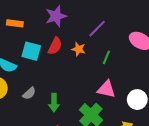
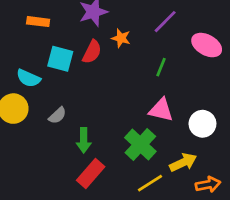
purple line: (97, 29) -> (165, 22), moved
orange star: (79, 49) -> (121, 38), moved
green arrow: (54, 103) -> (84, 140), moved

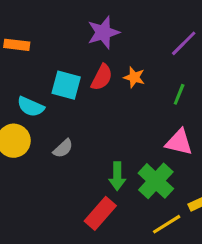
orange rectangle: (38, 22) -> (17, 45), moved
orange star: (121, 38) -> (134, 77), moved
green arrow: (84, 140) -> (117, 176), moved

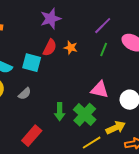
cyan square: (66, 85) -> (32, 63), moved
green line: (179, 94) -> (104, 50), moved
red rectangle: (100, 213) -> (32, 136), moved

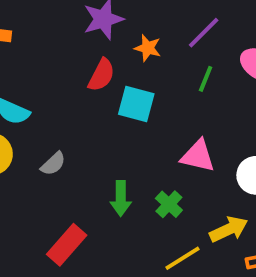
orange star: (71, 48) -> (148, 48), moved
cyan square: (32, 63) -> (136, 104), moved
green cross: (85, 115) -> (169, 204), size x0.6

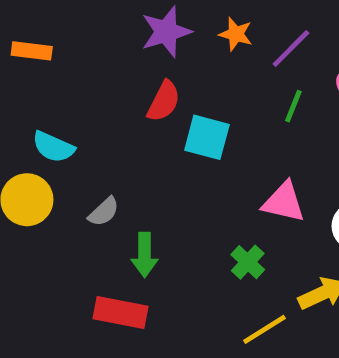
orange star: (148, 48) -> (236, 34), moved
green arrow: (121, 198) -> (145, 255), moved
red rectangle: (67, 245) -> (121, 313), turned 60

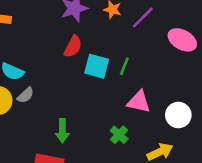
green line: (293, 106) -> (124, 66), moved
gray semicircle: (104, 212) -> (26, 95), moved

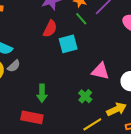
cyan square: (97, 66) -> (68, 44), turned -30
green line: (124, 66) -> (81, 19), moved, turned -64

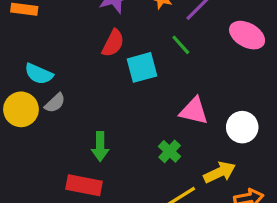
green line: (81, 19) -> (181, 45), moved

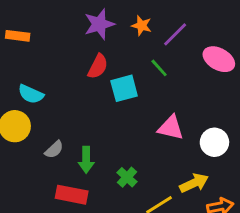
gray semicircle: (55, 103) -> (54, 150), moved
green cross: (170, 151) -> (127, 177), moved

